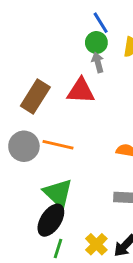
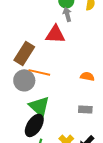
brown rectangle: (35, 97) -> (24, 53), moved
gray circle: (24, 146) -> (24, 80), moved

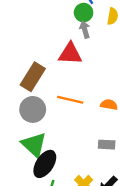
orange line: (39, 72) -> (70, 100), moved
green triangle: (39, 106) -> (34, 145), moved

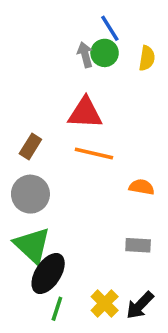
gray arrow: (85, 30) -> (85, 55), moved
brown rectangle: (33, 77) -> (30, 146), size x0.6
orange line: (70, 100) -> (94, 154), moved

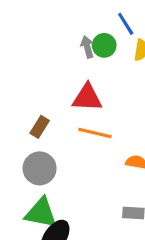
blue line: (110, 28) -> (126, 24), moved
green triangle: (32, 245) -> (41, 213), turned -32

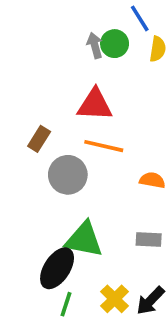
gray circle: (40, 168) -> (68, 175), moved
green triangle: (41, 213) -> (84, 240), moved

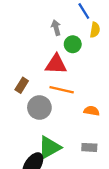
green circle: (115, 44) -> (73, 44), moved
green triangle: (84, 240) -> (49, 147), turned -40

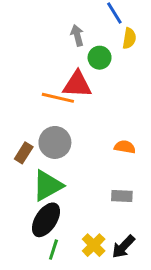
brown rectangle: (22, 85) -> (24, 153), moved
orange line: (62, 90) -> (58, 98), moved
green triangle: (49, 147) -> (47, 186), moved

